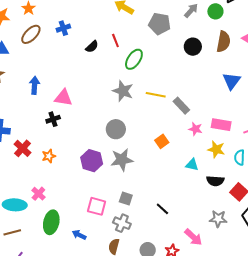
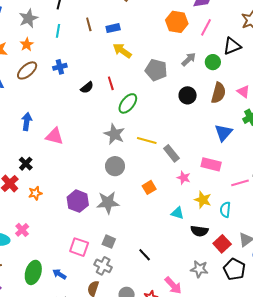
black cross: (53, 119) -> (26, 164), moved, turned -32
pink rectangle: (221, 125) -> (211, 164), moved
gray circle: (116, 129) -> (115, 166), moved
green ellipse: (51, 222) -> (33, 272), moved

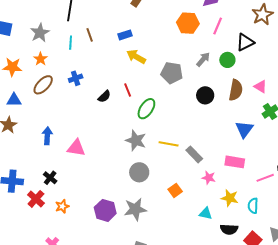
brown line: (89, 24) -> (90, 35), moved

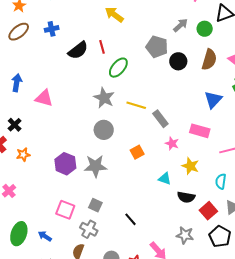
gray pentagon: (172, 73) -> (157, 47), moved
black semicircle: (104, 96) -> (78, 50), size x1.5
cyan semicircle: (253, 206) -> (221, 181), moved

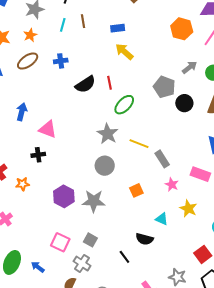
black cross: (15, 125) -> (38, 155), moved, turned 32
black semicircle: (186, 197) -> (145, 239), moved

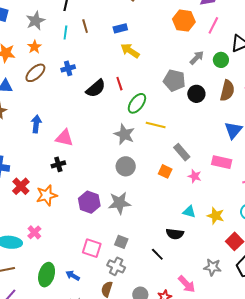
yellow line: (139, 144) -> (156, 125), moved
orange star: (23, 184) -> (47, 195), size x1.5
orange square: (136, 190) -> (165, 171), moved, turned -32
yellow star: (188, 209) -> (216, 216), moved

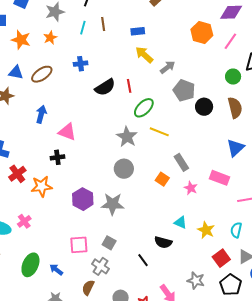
gray arrow: (197, 58) -> (167, 67), moved
brown ellipse: (35, 73) -> (42, 74), moved
brown semicircle: (227, 91) -> (235, 108), turned -35
pink square: (92, 248) -> (79, 245), turned -30

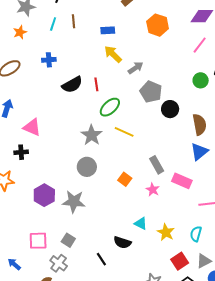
orange hexagon: (202, 32) -> (158, 25), moved
brown semicircle: (235, 108) -> (199, 125), moved
gray rectangle: (181, 162) -> (157, 165), moved

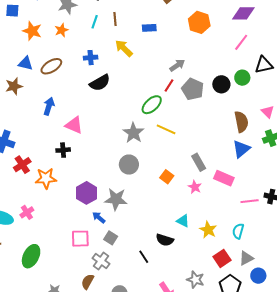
yellow arrow: (113, 54) -> (124, 48), moved
red line: (96, 84) -> (169, 85), moved, turned 40
black semicircle: (72, 85) -> (100, 83), moved
black circle: (170, 109) -> (221, 84), moved
blue arrow: (14, 264) -> (99, 217), moved

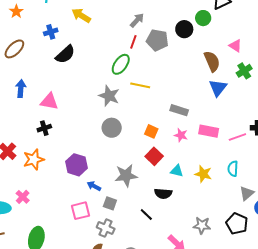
gray rectangle: (199, 162) -> (179, 110), turned -30
pink rectangle: (224, 178) -> (209, 131), moved
gray star: (116, 199) -> (126, 175), moved
red square: (222, 258) -> (154, 156), moved

